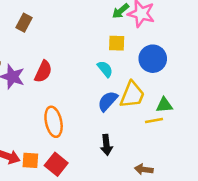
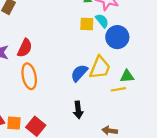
cyan semicircle: (105, 69) -> (102, 21), moved
orange ellipse: (54, 122) -> (29, 76), moved

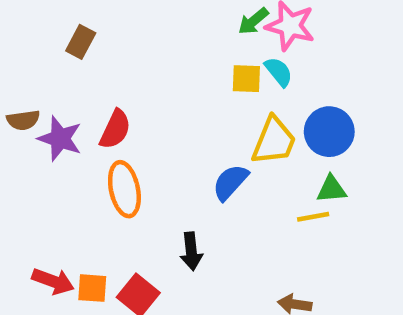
blue circle: (117, 37) -> (329, 132), moved
yellow trapezoid: (100, 68) -> (274, 141), moved
black arrow: (78, 110) -> (191, 251), moved

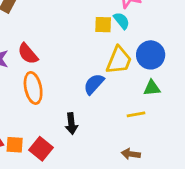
red semicircle: (115, 129) -> (28, 54), turned 115
yellow line: (313, 217) -> (136, 114), moved

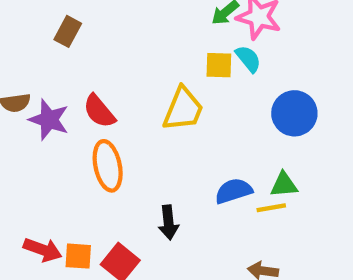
yellow trapezoid: (119, 60) -> (183, 109), moved
blue semicircle: (94, 84) -> (234, 191), moved, turned 30
green triangle: (152, 88) -> (284, 185), moved

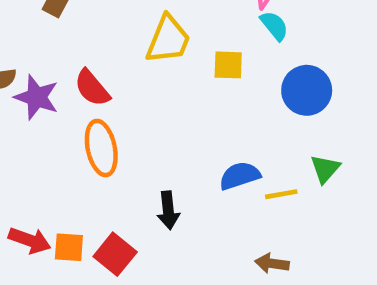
cyan semicircle: (248, 59) -> (274, 26), moved
yellow square: (219, 65) -> (228, 65), moved
yellow trapezoid: (183, 109) -> (168, 40), moved
green triangle: (284, 185) -> (325, 169), moved, turned -44

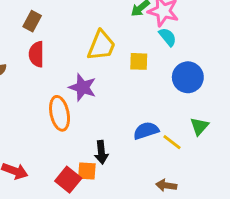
red semicircle: (92, 88) -> (36, 54), moved, turned 40
purple star: (37, 97) -> (83, 87), moved
yellow line: (281, 194) -> (172, 142), turned 48
orange square: (69, 247) -> (87, 171), moved

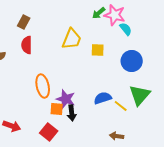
cyan semicircle: (168, 37) -> (126, 29), moved
purple star: (83, 87) -> (66, 99), moved
green triangle: (199, 126) -> (140, 95), size x1.6
orange square: (87, 171) -> (57, 109), moved

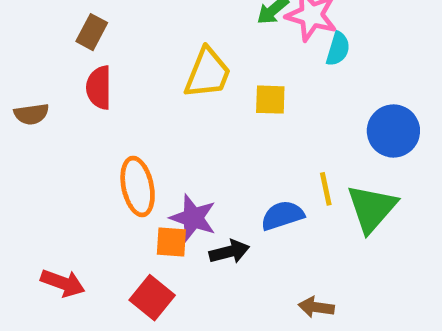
cyan semicircle: (126, 29) -> (338, 49), turned 56
blue circle: (132, 61) -> (393, 131), moved
yellow line: (121, 106) -> (326, 189), moved, turned 40
black arrow: (72, 113) -> (229, 252), moved, turned -98

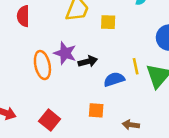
purple star: (193, 218) -> (65, 53), moved
orange square: (171, 242) -> (96, 110), moved
black arrow: (229, 252) -> (88, 61), moved

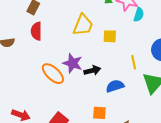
orange ellipse: (42, 65) -> (53, 74), turned -35
yellow line: (136, 66) -> (134, 62), moved

